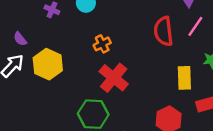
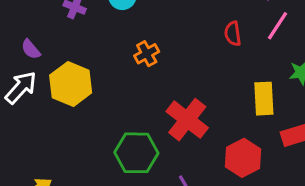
red semicircle: (164, 31) -> (233, 34), size x0.6
red cross: (114, 78) -> (187, 120), moved

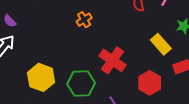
yellow hexagon: (71, 84) -> (41, 77), moved
yellow rectangle: (264, 99) -> (161, 44), turned -35

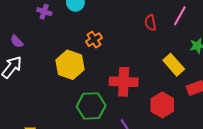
red cross: (112, 60) -> (124, 82), turned -32
yellow hexagon: (41, 77) -> (70, 65), moved

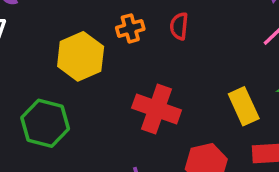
red semicircle: (150, 23) -> (179, 26), moved
green hexagon: (91, 106) -> (45, 123), moved

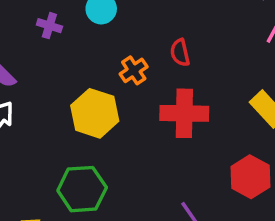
red cross: (157, 109) -> (184, 113), moved

